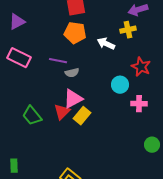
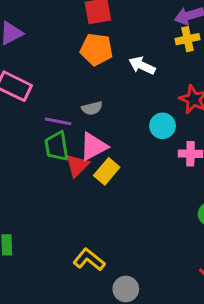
yellow cross: (128, 30) -> (188, 39), moved
purple line: (58, 61) -> (58, 121), moved
green trapezoid: (32, 116) -> (57, 146), moved, turned 30

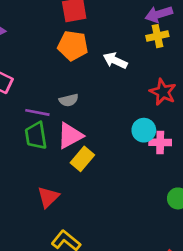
cyan circle: (163, 126) -> (144, 130), moved
red triangle: (77, 166) -> (48, 197), moved

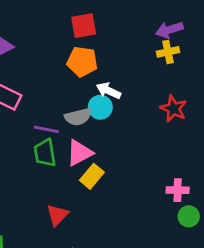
white arrow: (115, 61) -> (109, 91), moved
gray semicircle: (69, 100) -> (78, 117), size x1.4
cyan circle: (144, 130) -> (100, 107), moved
pink cross: (160, 142) -> (178, 190), moved

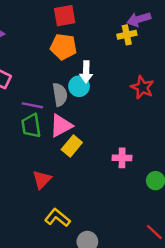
yellow cross: (168, 52) -> (127, 35), moved
white arrow: (109, 91) -> (86, 72), turned -114
gray semicircle: (78, 117) -> (60, 95), turned -85
pink cross: (178, 190) -> (122, 158), moved

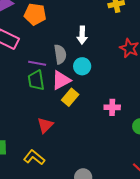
orange pentagon: (63, 47) -> (35, 14), moved
cyan circle: (79, 86) -> (82, 66), moved
yellow L-shape: (57, 218) -> (34, 157), moved

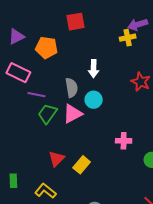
purple line: (37, 63) -> (36, 95), moved
green trapezoid: (36, 80) -> (47, 114), turned 45
yellow rectangle: (70, 97) -> (82, 165), moved

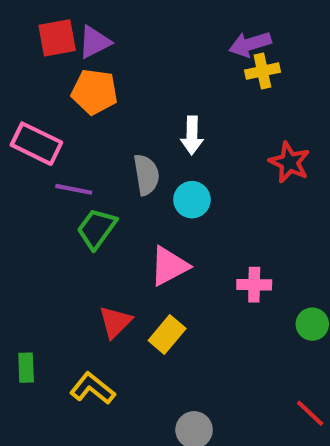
red square: (76, 22) -> (57, 38), moved
purple arrow: (138, 25) -> (250, 44), moved
purple triangle: (16, 37) -> (94, 42), moved
pink triangle: (73, 114) -> (169, 266), moved

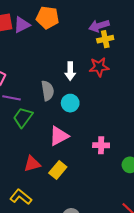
orange pentagon: (94, 92) -> (48, 18), moved
red star: (289, 162) -> (99, 67), moved, turned -30
red triangle: (115, 322) -> (32, 164), turned 30

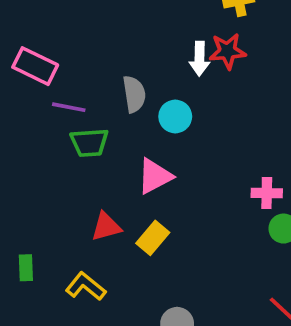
white arrow: (70, 71) -> (199, 59), moved
green trapezoid: (23, 117) -> (89, 143), turned -130
pink cross: (101, 145) -> (267, 193), moved

